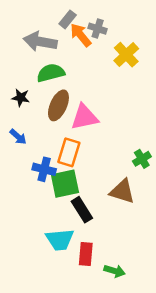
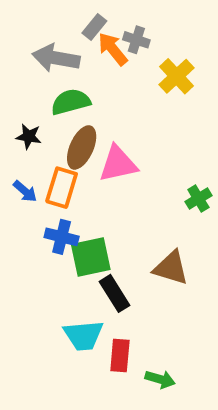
orange rectangle: (69, 152) -> (62, 188), moved
green cross: (142, 159) -> (198, 199), moved

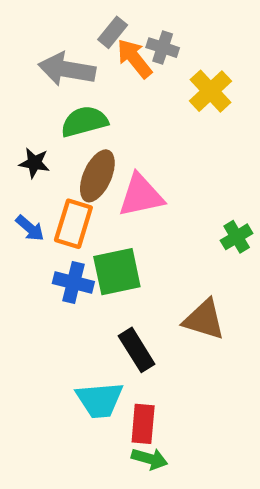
green square: (91, 257) -> (117, 272), moved
green arrow: (160, 379) -> (150, 459), moved

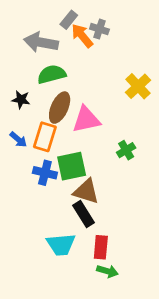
yellow cross: (210, 91) -> (138, 86), moved
green cross: (237, 237) -> (126, 150), moved
brown triangle: (204, 319) -> (86, 191), moved
red rectangle: (143, 424) -> (101, 247), moved
green arrow: (150, 459) -> (107, 271), moved

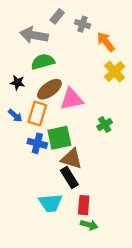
orange arrow: (82, 36) -> (106, 42), moved
brown ellipse: (60, 108) -> (49, 89), turned 30

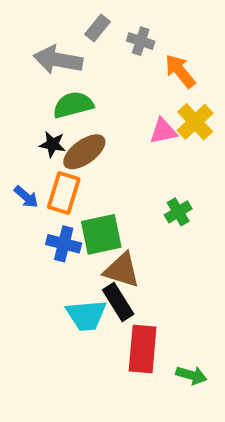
black star: (17, 83) -> (52, 144), moved
pink triangle: (72, 99) -> (163, 131), moved, size x0.7
cyan trapezoid: (51, 203) -> (86, 315), moved
red rectangle: (84, 205) -> (143, 349), size x1.4
green arrow: (89, 225) -> (191, 375), moved

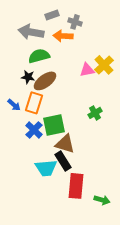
gray rectangle: (97, 28) -> (52, 15), turned 32
orange arrow: (180, 71) -> (63, 36), moved, turned -48
blue cross: (64, 244) -> (34, 130), turned 30

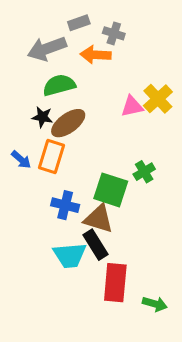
gray arrow: (31, 32) -> (47, 49), turned -30
green square: (54, 125) -> (111, 190), moved, turned 30
blue cross: (34, 130) -> (65, 205), moved, turned -30

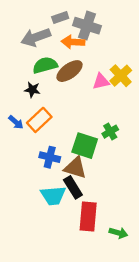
gray cross: (114, 33) -> (87, 26), size x1.6
brown ellipse: (68, 123) -> (70, 71), moved
orange rectangle: (51, 157) -> (39, 120), turned 30

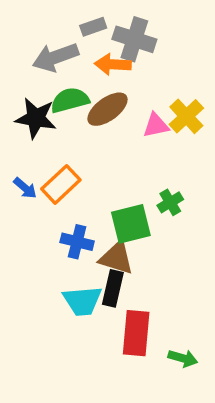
black star: (32, 90) -> (36, 118), moved, size x1.6
green square: (85, 146) -> (131, 224), turned -32
black rectangle: (73, 187) -> (113, 288), turned 45

